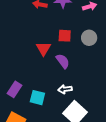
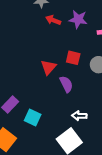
white arrow: (65, 89) -> (79, 116), moved

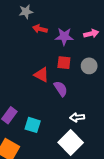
purple star: (78, 19) -> (64, 37), moved
red triangle: (48, 67) -> (41, 75), turned -35

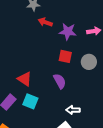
red triangle: (41, 75) -> (25, 79), moved
cyan square: (33, 125) -> (30, 101), moved

